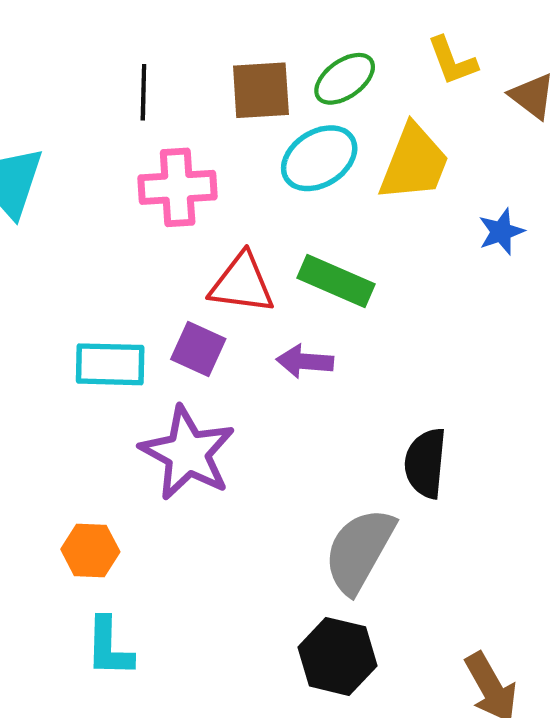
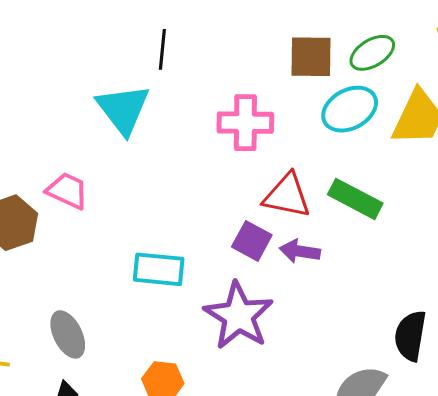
black line: (143, 92) -> (162, 49), moved
purple arrow: (305, 361) -> (300, 251), moved
cyan rectangle: (110, 364) -> (159, 269), moved

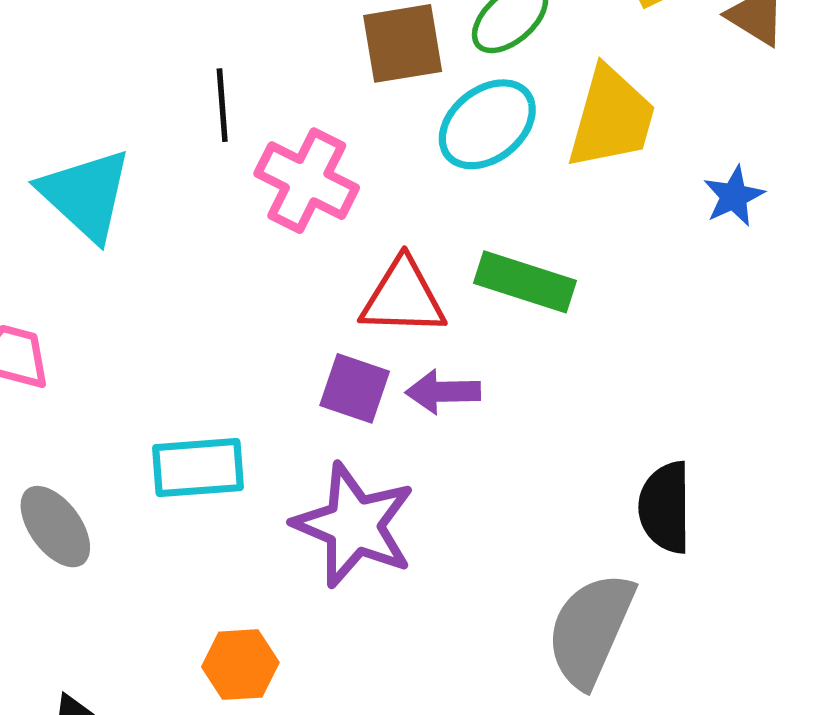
black line: (162, 49) -> (222, 105), moved
pink cross: (245, 123) -> (307, 181), turned 36
gray ellipse: (68, 334) -> (55, 527), moved

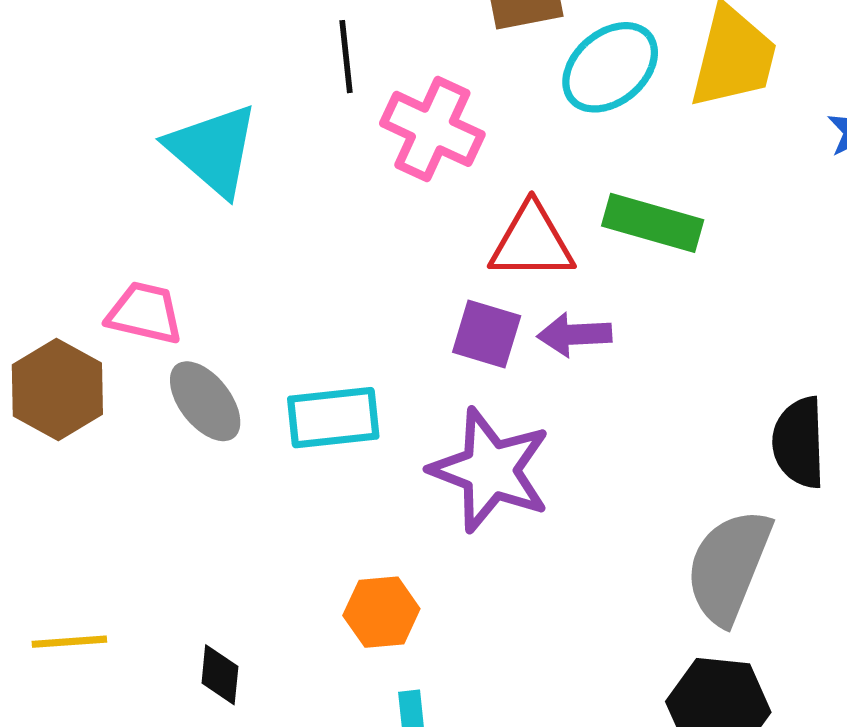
gray ellipse: (55, 527) -> (205, 401), moved

